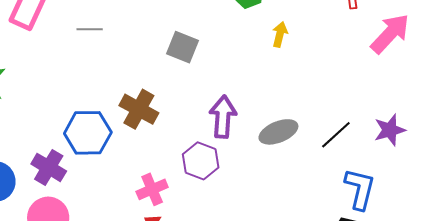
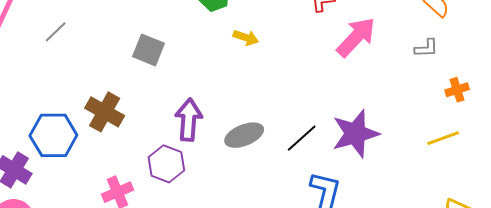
gray line: (90, 29) -> (56, 32), turned -45
yellow arrow: (280, 34) -> (246, 38), turned 95
purple star: (390, 130) -> (355, 134), size x1.5

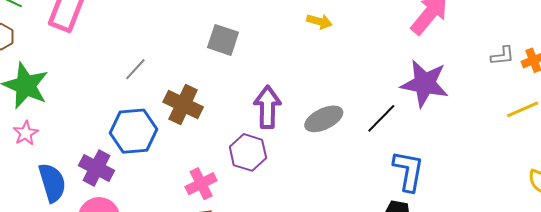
gray line: (56, 32) -> (135, 69), moved
gray L-shape: (426, 48) -> (502, 56), moved
purple star: (355, 134) -> (425, 84), moved, turned 30

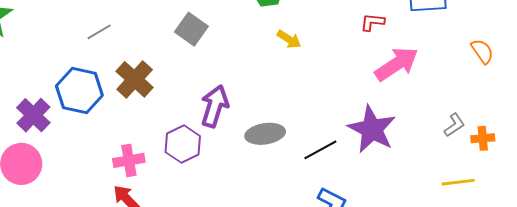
gray L-shape: (502, 56) -> (454, 125), turned -45

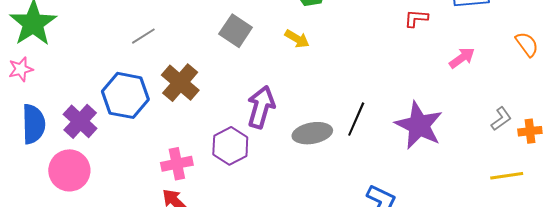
yellow arrow: (289, 39) -> (297, 39), moved
pink arrow: (397, 64) -> (462, 58), moved, size x0.6
black line: (320, 150) -> (356, 119), moved, turned -36

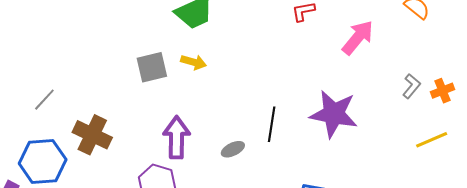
gray square: (236, 31) -> (152, 67), moved, turned -32
pink arrow: (462, 58) -> (358, 38), size x1.4
gray ellipse: (312, 133) -> (233, 149), size x0.6

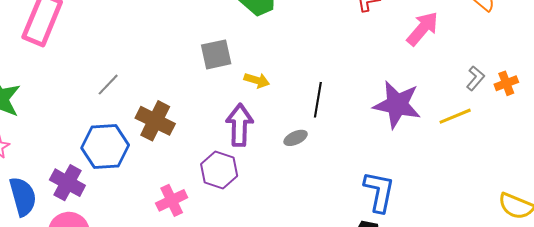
yellow arrow: (194, 62) -> (257, 80), moved
black line: (272, 124) -> (318, 100), moved
yellow line: (432, 140) -> (455, 116), moved

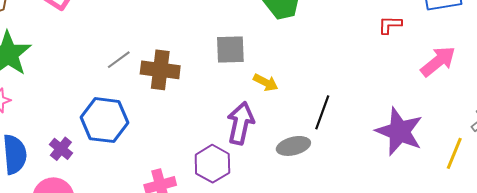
yellow line: (455, 116) -> (454, 153), turned -56
brown cross: (155, 121) -> (160, 70), moved, turned -30
gray ellipse: (296, 138) -> (293, 146), size x1.4
purple cross: (67, 183) -> (61, 149), size x0.7

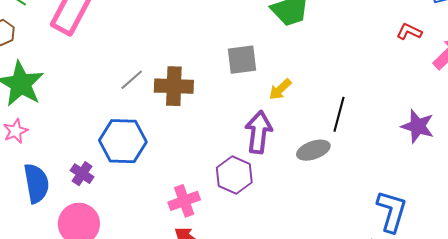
red L-shape: (390, 25) -> (409, 32), moved, turned 30
yellow arrow: (266, 82) -> (280, 89), turned 115
purple star: (399, 131) -> (418, 126), size x0.7

